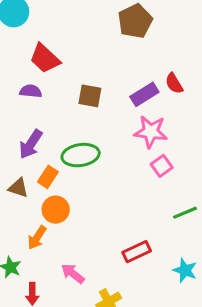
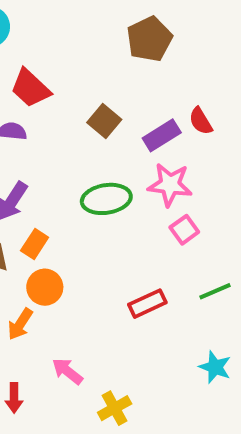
brown square: (90, 96) -> (104, 121), moved, turned 30
green ellipse: (81, 155) -> (106, 199), moved
red rectangle: (137, 252) -> (147, 304), moved

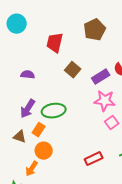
red trapezoid: (30, 88) -> (55, 43), moved, turned 60
green ellipse: (106, 199) -> (54, 111), moved

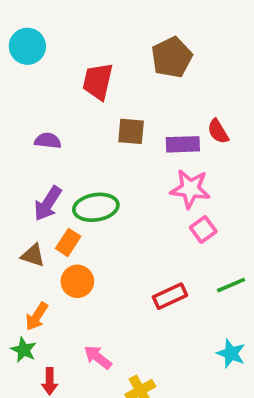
brown square: (73, 70) -> (131, 131), turned -35
purple rectangle: (101, 77) -> (183, 144), turned 30
orange arrow: (32, 169) -> (37, 316), moved

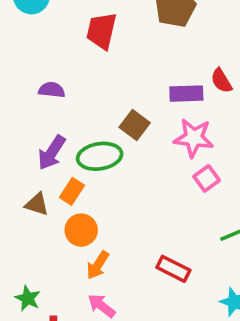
brown square: (131, 131) -> (135, 125), moved, turned 32
red rectangle: (170, 296) -> (173, 269), moved, turned 52
orange arrow: (37, 316) -> (98, 265), moved

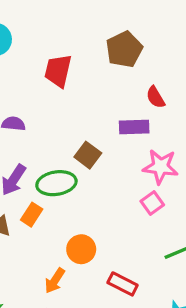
red semicircle: (221, 81) -> (156, 97), moved
pink star: (194, 138) -> (161, 167), moved
orange circle: (81, 230) -> (81, 249), moved

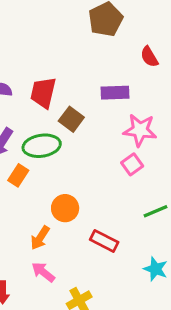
red trapezoid: (58, 71) -> (43, 93), moved
red semicircle: (156, 97) -> (149, 57), moved

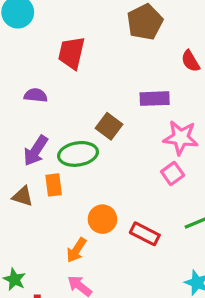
red trapezoid: (43, 93) -> (72, 53), moved
orange rectangle: (18, 175) -> (54, 185), turned -40
red rectangle: (104, 241) -> (145, 234), moved

